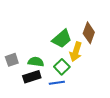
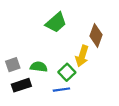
green trapezoid: (62, 39) -> (56, 22), moved
black rectangle: (32, 77) -> (21, 85), moved

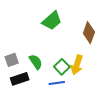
yellow arrow: (82, 56) -> (77, 65), moved
green semicircle: (39, 67) -> (36, 62), turned 49

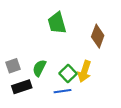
green trapezoid: (52, 21) -> (57, 23), turned 115
green semicircle: (36, 62) -> (39, 68), turned -119

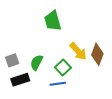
brown diamond: (98, 36) -> (97, 54), moved
yellow arrow: (84, 71) -> (78, 51), moved, turned -60

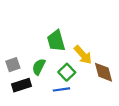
green trapezoid: (53, 21) -> (56, 41), moved
brown diamond: (97, 54) -> (104, 72), moved, turned -35

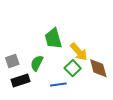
green square: (67, 72) -> (73, 68), moved

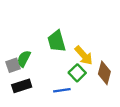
green semicircle: (37, 63) -> (24, 59), moved
brown diamond: (98, 68) -> (104, 73), turned 30

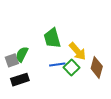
blue line: (62, 90) -> (57, 64), moved

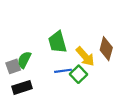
brown diamond: (97, 67) -> (106, 49), moved

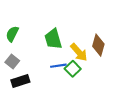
green semicircle: (24, 60) -> (12, 34), moved
gray square: (13, 66) -> (12, 62), turned -32

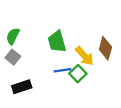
gray square: (12, 62) -> (13, 57), moved

